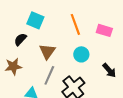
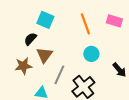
pink rectangle: (104, 30) -> (114, 21), moved
brown triangle: (47, 51) -> (44, 55), moved

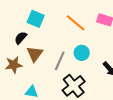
orange line: (85, 24) -> (76, 23), turned -30
gray line: (59, 75) -> (60, 61), moved

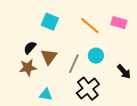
black semicircle: (21, 38) -> (30, 48), moved

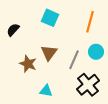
orange line: (90, 26) -> (90, 22), turned 65
black semicircle: (30, 48) -> (13, 30), moved
brown star: (28, 68) -> (28, 64), turned 30

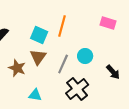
cyan square: (50, 18) -> (39, 35), moved
orange line: (90, 22) -> (62, 26), moved

